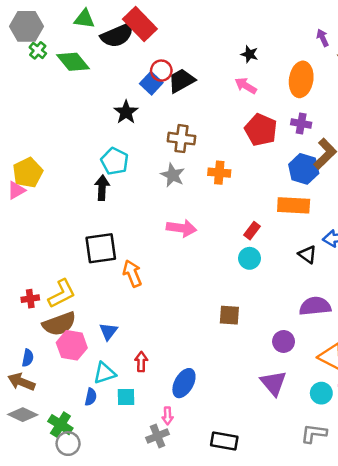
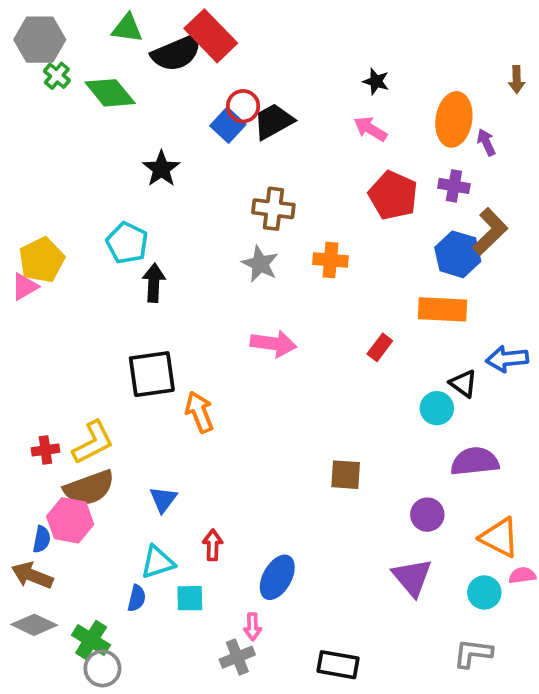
purple arrow: (323, 38) -> (486, 142), moved
black star: (126, 112) -> (161, 169), moved
cyan pentagon: (115, 161) -> (127, 243), moved
cyan circle: (249, 258) -> (437, 408), moved
pink hexagon: (72, 345) -> (70, 520), moved

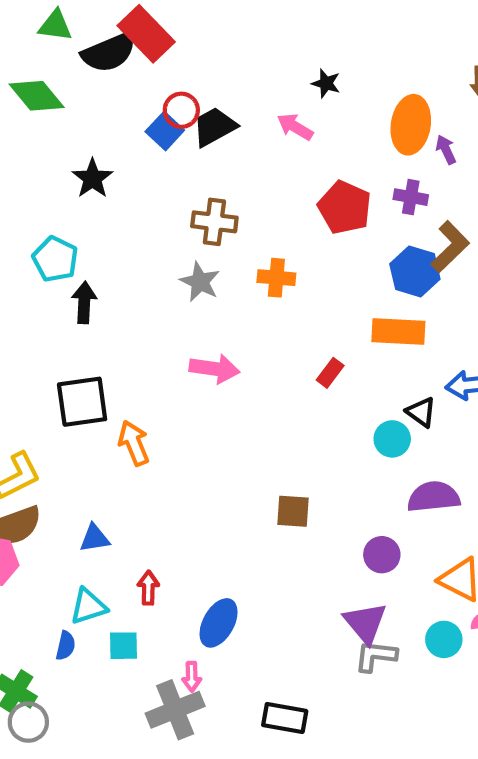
pink arrow: (370, 129) -> (295, 127), moved
blue triangle: (163, 499) -> (95, 538), turned 44
gray L-shape: (473, 653) -> (376, 656), moved
gray cross: (237, 657) -> (175, 710), size x1.5

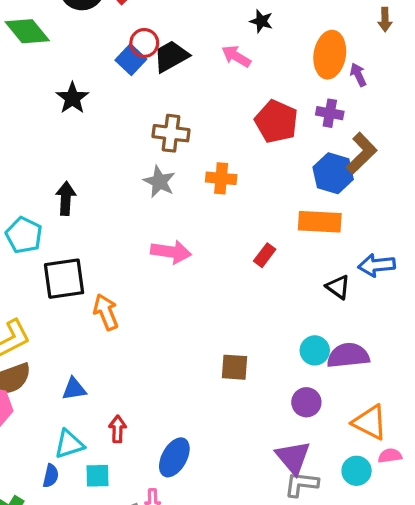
cyan pentagon: (55, 259) -> (24, 235), moved
cyan circle: (392, 439) -> (315, 350), moved

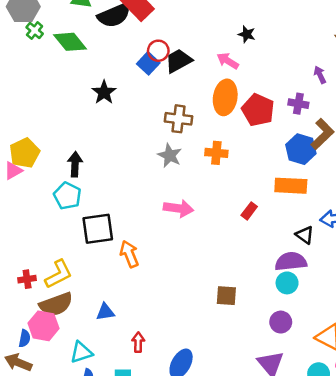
orange ellipse: (330, 55) -> (225, 97), moved
black arrow: (66, 198) -> (75, 164), moved
purple semicircle: (348, 355) -> (291, 261), moved
cyan triangle: (69, 444) -> (81, 352), moved

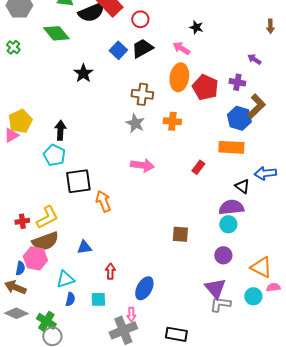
green cross: (35, 31) -> (13, 47), moved
red circle: (158, 51) -> (140, 19), moved
purple arrow: (320, 75) -> (254, 59), turned -32

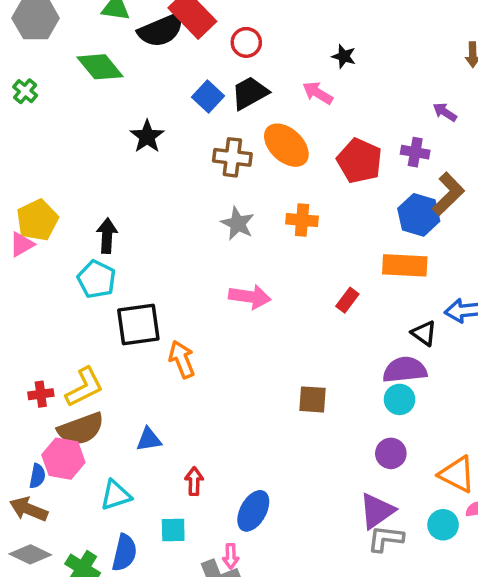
orange ellipse: (179, 77) -> (286, 145), moved, turned -56
brown cross: (142, 94) -> (232, 157), moved
brown square: (180, 234) -> (312, 399), moved
purple triangle: (215, 288) -> (377, 511), turned 35
blue semicircle: (70, 299) -> (124, 553), moved, size x1.5

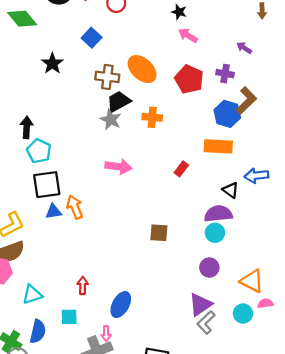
black trapezoid: (250, 93) -> (119, 102), moved
pink arrow: (318, 93) -> (188, 35), moved
cyan pentagon: (97, 279) -> (39, 151), moved
blue triangle: (149, 439) -> (53, 211), moved
gray L-shape: (386, 539) -> (206, 322), turned -50

